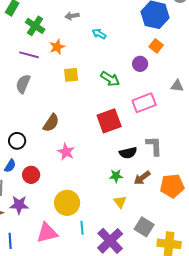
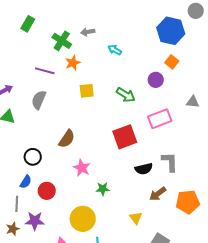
green cross: (35, 26) -> (62, 41), moved
green star: (116, 176) -> (103, 189), moved

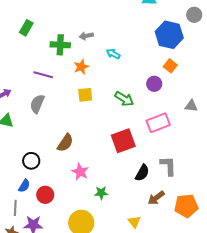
green cross: (62, 41) -> (60, 45), turned -30
orange star: (73, 63) -> (81, 67), moved
black semicircle: (144, 169) -> (142, 173), turned -48

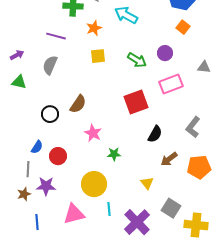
cyan arrow: (113, 54) -> (126, 15), size x1.6
purple circle: (154, 84) -> (165, 53), moved
black circle: (31, 161) -> (50, 114), moved
gray L-shape: (168, 166) -> (193, 127), moved, turned -140

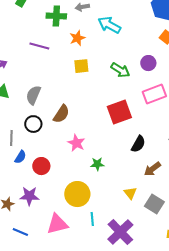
gray semicircle: (50, 65) -> (33, 95), moved
gray line: (28, 169) -> (11, 138), moved
gray square: (171, 208) -> (154, 204), moved
blue line: (37, 222) -> (20, 232), turned -63

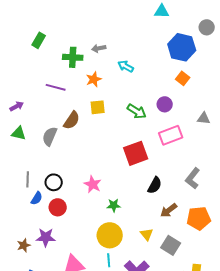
cyan arrow: (109, 25) -> (126, 66), size x0.7
brown semicircle: (61, 114) -> (72, 120), moved
black circle: (33, 124) -> (54, 182), moved
yellow circle: (77, 194) -> (110, 235), moved

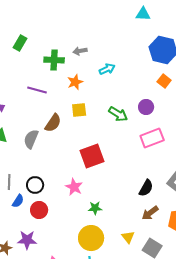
cyan arrow: (126, 66) -> (107, 69), turned 126
red square: (136, 153) -> (92, 156), moved
black semicircle: (155, 185) -> (146, 188), moved

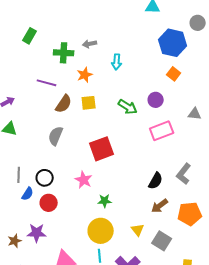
cyan arrow: (107, 69) -> (117, 62), turned 119
brown semicircle: (53, 123) -> (64, 104), moved
gray semicircle: (31, 139) -> (56, 136), moved

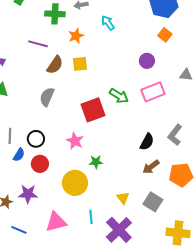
cyan arrow: (117, 62) -> (108, 23), turned 140
green arrow: (128, 107) -> (119, 96), moved
yellow triangle: (138, 230) -> (123, 198), moved
yellow circle: (101, 231) -> (75, 183), moved

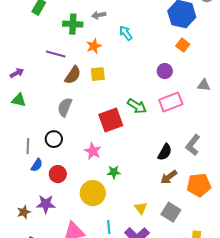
black circle: (36, 139) -> (54, 139), moved

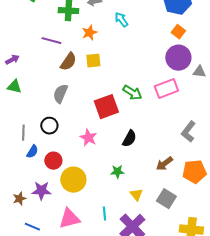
purple circle: (165, 71) -> (178, 58), moved, size x1.6
black semicircle: (165, 152) -> (129, 139), moved
green star: (114, 172) -> (117, 172), moved
yellow circle: (93, 193) -> (73, 180), moved

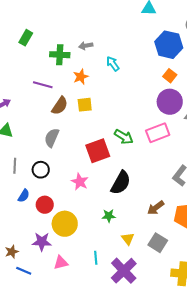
gray line: (23, 133) -> (15, 166), moved
black semicircle: (129, 139) -> (121, 183), size x1.4
purple star: (41, 191) -> (42, 242), moved
brown star: (19, 199) -> (12, 252), moved
pink triangle: (69, 219) -> (61, 263), size x0.7

